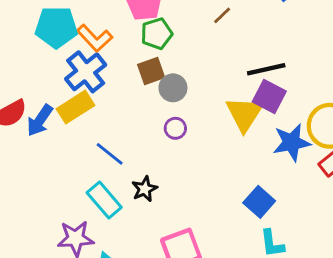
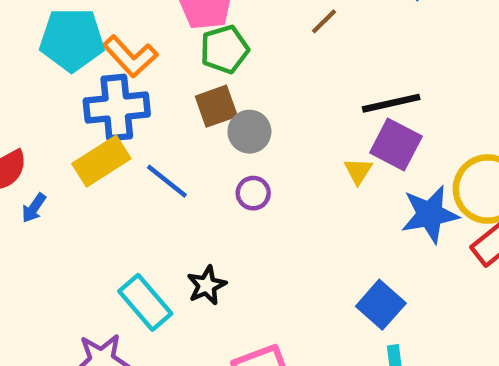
blue cross: (86, 72) -> (117, 107), turned 33
yellow triangle: (244, 114) -> (358, 171), size x0.5
blue arrow: (40, 120) -> (34, 208), moved, size x0.6
blue line: (110, 154) -> (167, 181), moved

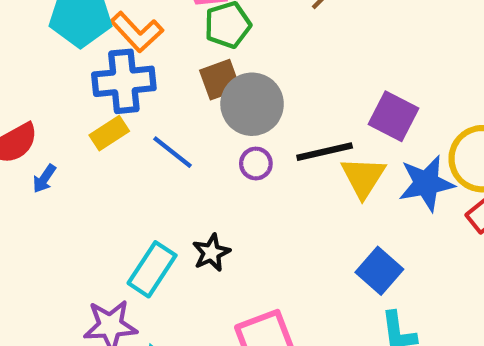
black line: (391, 103) -> (325, 152), moved
gray circle: (249, 132) -> (252, 104), size x1.5
yellow rectangle: (101, 161) -> (109, 133), size x0.7
yellow triangle: (358, 171) -> (363, 177), moved, size x1.6
cyan rectangle: (145, 302) -> (152, 269), turned 74

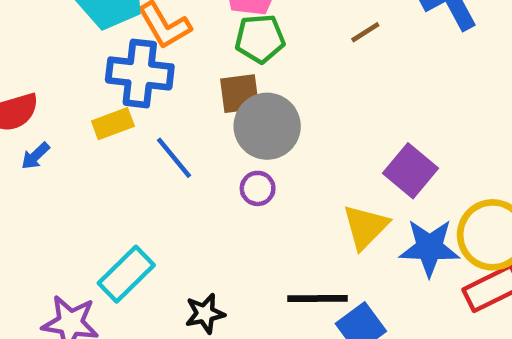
black line: (325, 152) -> (317, 298), moved
black star: (211, 253) -> (205, 314), moved

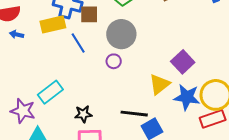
brown square: (240, 94) -> (89, 14), moved
yellow rectangle: (113, 124) -> (53, 24), size x1.4
blue arrow: (35, 156) -> (17, 35), turned 48

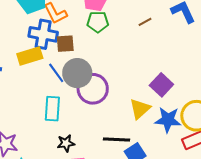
gray circle: (121, 34) -> (77, 73), moved
purple circle: (114, 61) -> (93, 89), size x2.0
cyan rectangle: (50, 92) -> (52, 109), moved, turned -45

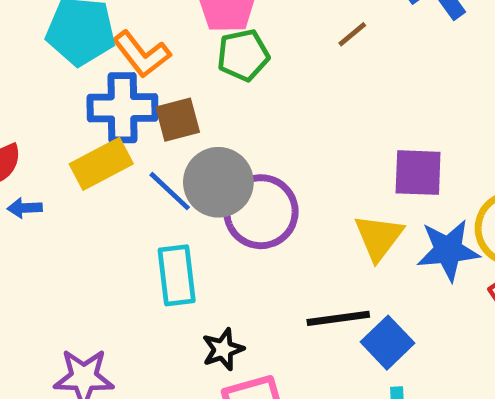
purple square: (161, 85) -> (418, 173), turned -30

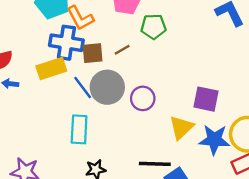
brown line: (352, 34) -> (122, 50), moved
green pentagon: (243, 55) -> (153, 27), moved
purple circle: (261, 212) -> (143, 98), moved, size x0.7

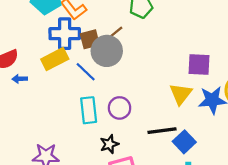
gray circle: (107, 87) -> (107, 51), moved
purple circle: (143, 98) -> (120, 108), moved

